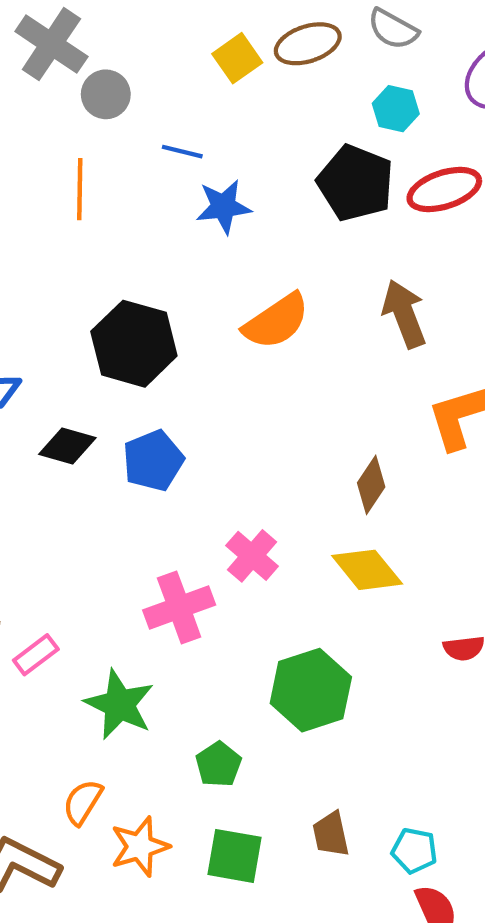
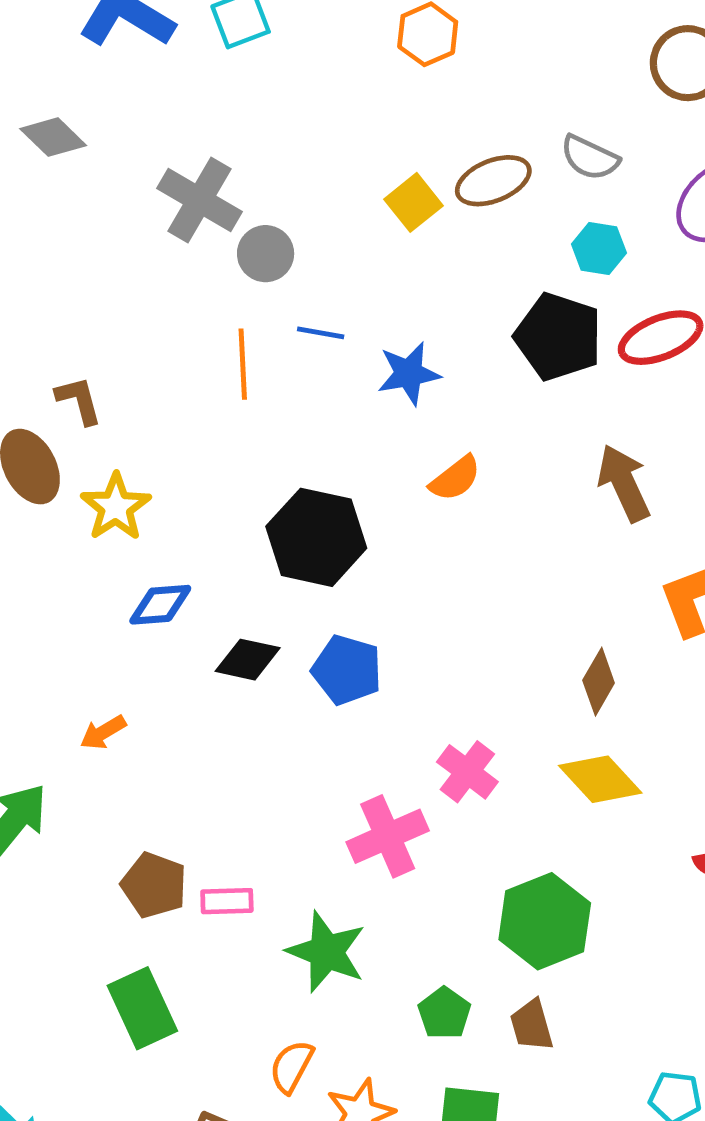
blue line: (182, 152) -> (321, 333), moved
orange semicircle: (276, 321) -> (455, 478), moved, size x0.7
blue pentagon: (153, 461) -> (347, 670), turned -30
pink rectangle: (36, 655) -> (227, 901), turned 39
brown trapezoid: (331, 834) -> (532, 1025), moved

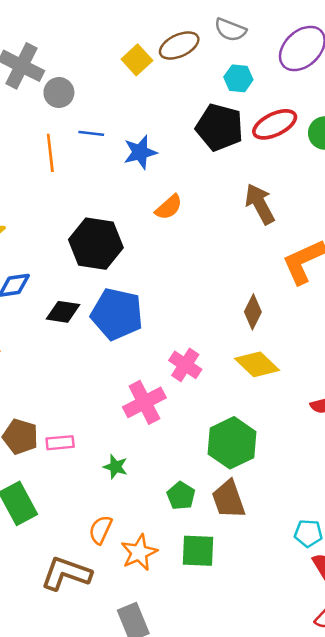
blue pentagon: (347, 670) -> (117, 314), size x1.4
green star: (326, 952) -> (115, 467), size x0.6
brown trapezoid: (532, 1025) -> (229, 499), size x1.4

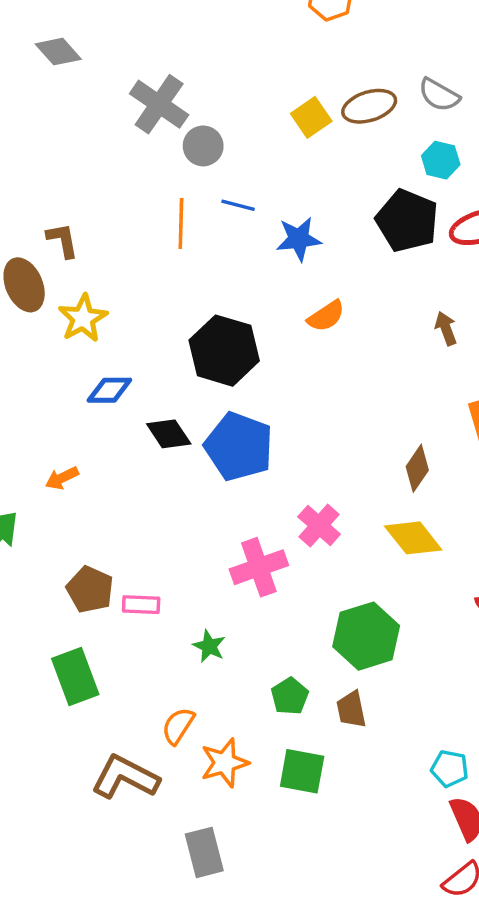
brown arrow: (260, 204) -> (446, 328), size x0.6
black diamond: (63, 312) -> (169, 434), turned 40
brown trapezoid: (229, 499) -> (351, 709), size x0.7

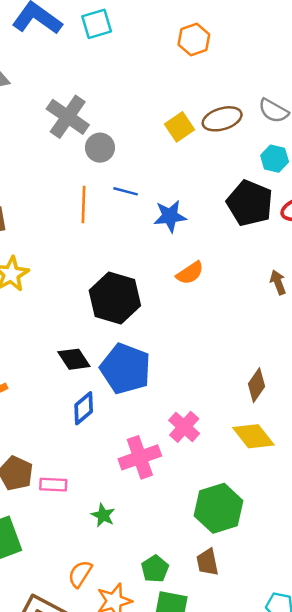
blue diamond: (109, 390) -> (84, 408), moved, turned -40
green pentagon: (290, 696) -> (155, 569), moved

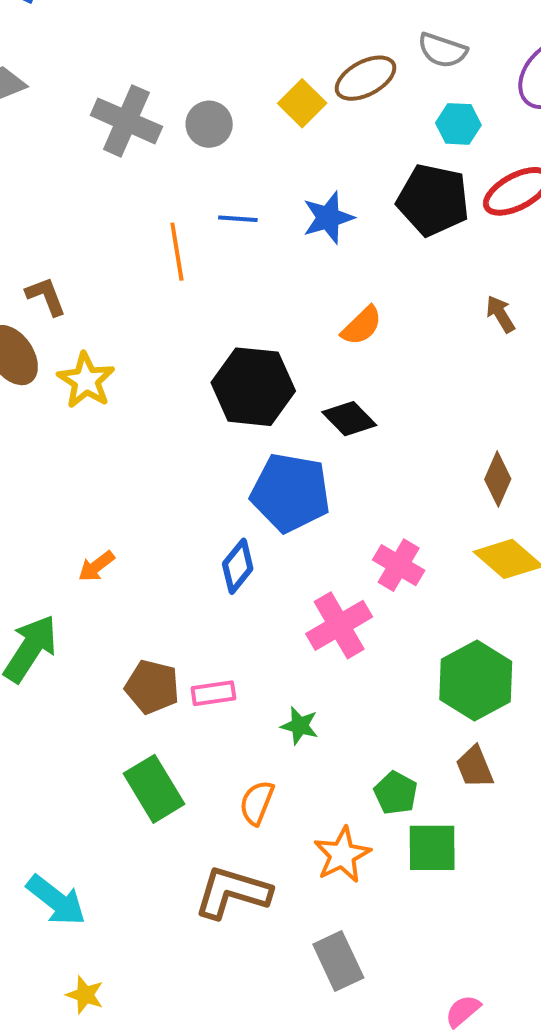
gray circle: (100, 148) -> (209, 124), moved
blue star: (170, 216) -> (328, 218), moved
black diamond: (74, 359) -> (349, 419), moved
orange semicircle: (80, 574) -> (257, 803), moved

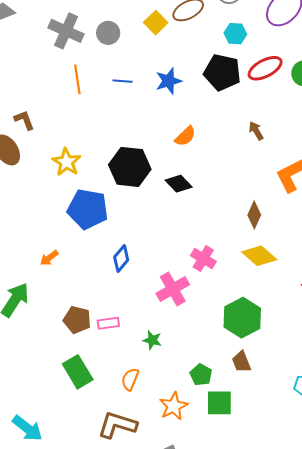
orange line: (177, 252) -> (77, 79), moved
yellow star: (86, 380) -> (66, 162), moved
blue pentagon: (291, 493) -> (88, 209), moved

